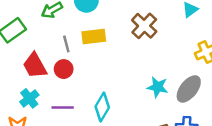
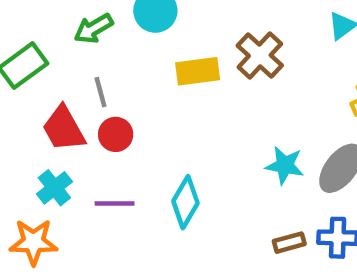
yellow rectangle: (94, 36) -> (198, 71), moved
gray line: (66, 44) -> (101, 92), moved

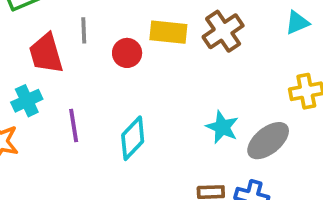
red circle: (116, 134) -> (127, 53), moved
purple line: (115, 203) -> (74, 125), turned 68

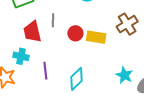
yellow rectangle: (168, 32) -> (96, 37), moved
cyan cross: (27, 101) -> (21, 56), turned 35

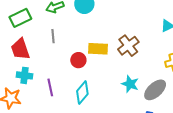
brown cross: (127, 24) -> (128, 46), moved
red trapezoid: (32, 32) -> (20, 49), moved
red circle: (75, 33) -> (78, 60), moved

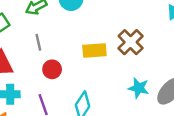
red circle: (78, 60) -> (52, 69), moved

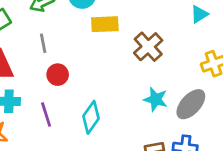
yellow rectangle: (94, 50) -> (105, 24), moved

